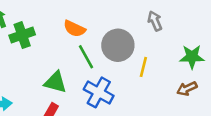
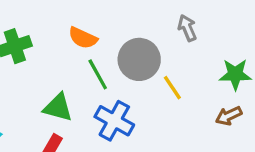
yellow line: (143, 67) -> (172, 88), turned -48

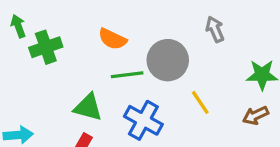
green line: (98, 74) -> (127, 75), turned -68
yellow line: (172, 88) -> (200, 102), moved

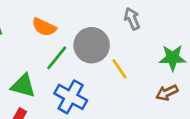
green line: (127, 75) -> (57, 58), turned -44
yellow line: (200, 102) -> (120, 69), moved

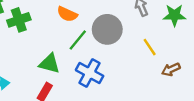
green star: (173, 58) -> (174, 15), moved
yellow line: (120, 69) -> (150, 47), moved

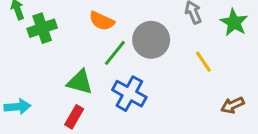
green star: (174, 15) -> (234, 22), turned 30
brown arrow: (171, 69) -> (233, 105), moved

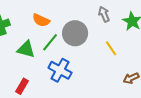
green triangle: (80, 82) -> (26, 49), moved

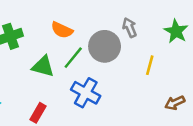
gray arrow: (104, 14) -> (130, 28), moved
yellow line: (111, 48) -> (150, 65), turned 49

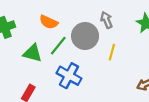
yellow line: (150, 65) -> (112, 52), moved

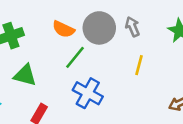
gray circle: (85, 36) -> (99, 28), moved
green triangle: (32, 53) -> (25, 75), moved

